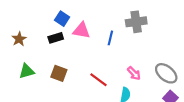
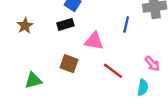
pink triangle: (81, 30) -> (94, 41), moved
green triangle: (27, 71) -> (33, 80), moved

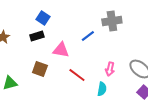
blue line: (126, 24) -> (88, 36), turned 40
pink arrow: (152, 64) -> (110, 69), turned 56

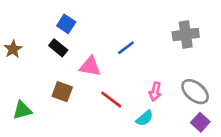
gray cross: (112, 21) -> (186, 34), moved
black rectangle: (37, 36) -> (58, 48), turned 56
cyan semicircle: (102, 89) -> (145, 118), turned 40

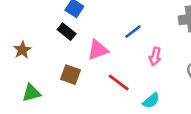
brown star: (13, 49) -> (22, 50), moved
pink triangle: (90, 66) -> (98, 50), turned -30
pink arrow: (155, 92) -> (155, 56), moved

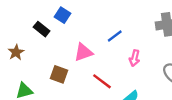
black rectangle: (67, 32) -> (42, 29), moved

